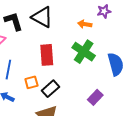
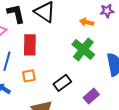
red rectangle: (47, 55) -> (30, 45), moved
black rectangle: (51, 89) -> (62, 83), moved

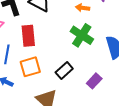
orange square: (29, 76) -> (30, 67), size x1.5

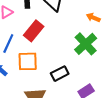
red rectangle: (28, 36) -> (34, 31), turned 30

